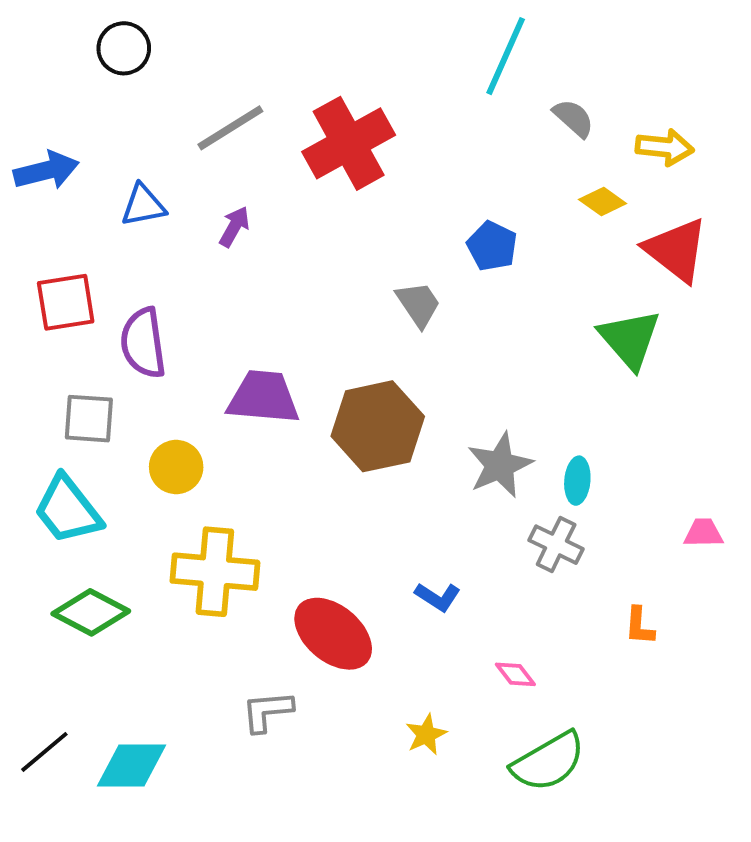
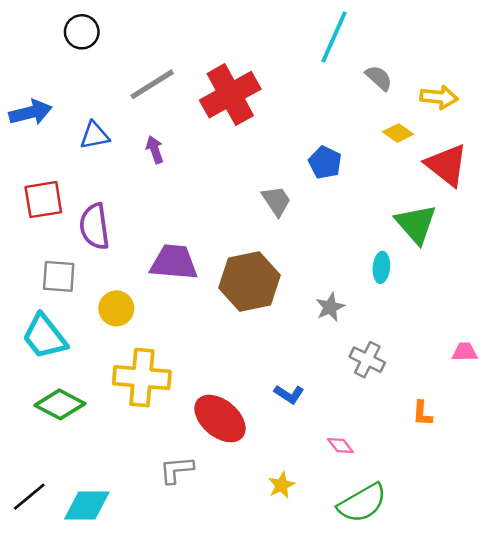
purple arrow: (234, 227) -> (155, 150), turned -48
gray star: (500, 465) -> (330, 307), size x0.7
cyan ellipse: (577, 481) -> (381, 267), moved

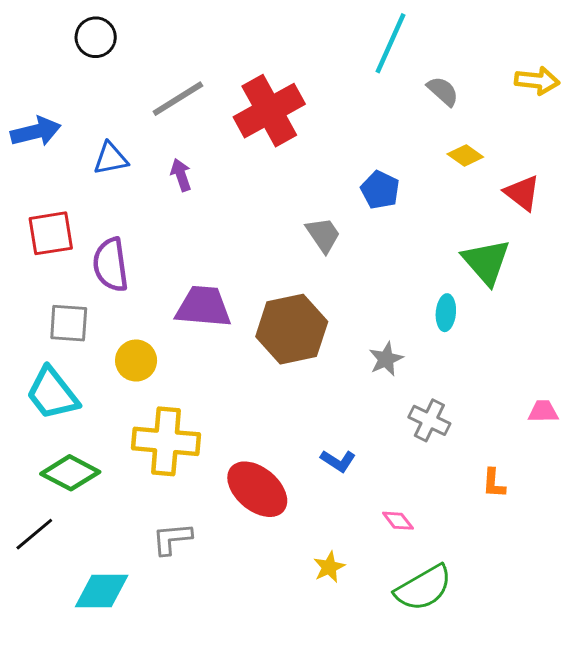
yellow arrow: (439, 97) -> (537, 81), moved
red triangle: (447, 165) -> (522, 193), size x0.7
gray L-shape: (176, 470) -> (172, 539), moved
black line: (29, 497) -> (34, 534), moved

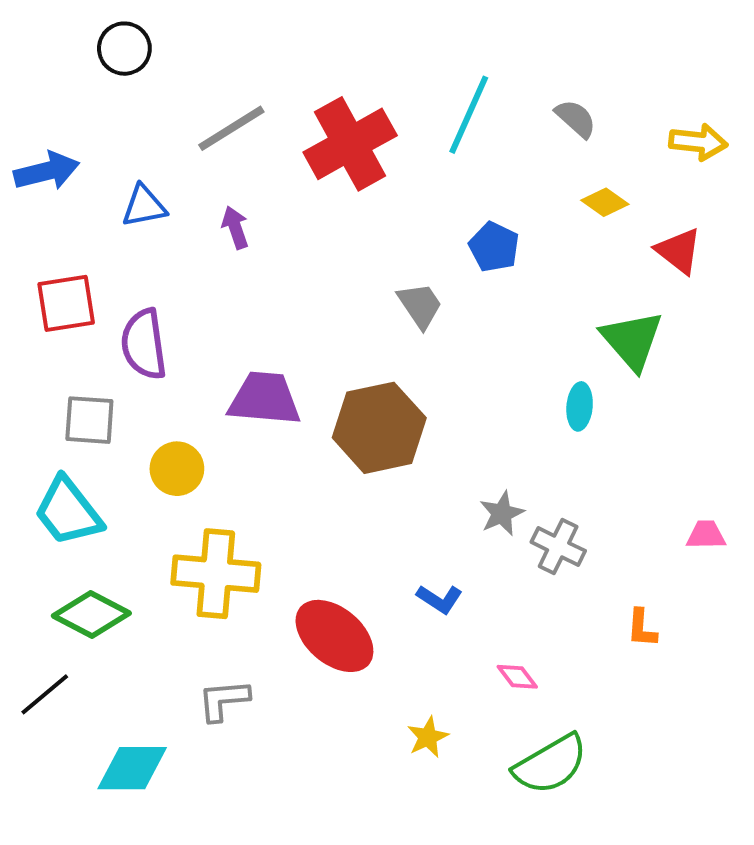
cyan line: (390, 43) -> (469, 115), moved
yellow arrow: (537, 81) -> (698, 142), moved
gray star: (386, 359) -> (502, 513), moved

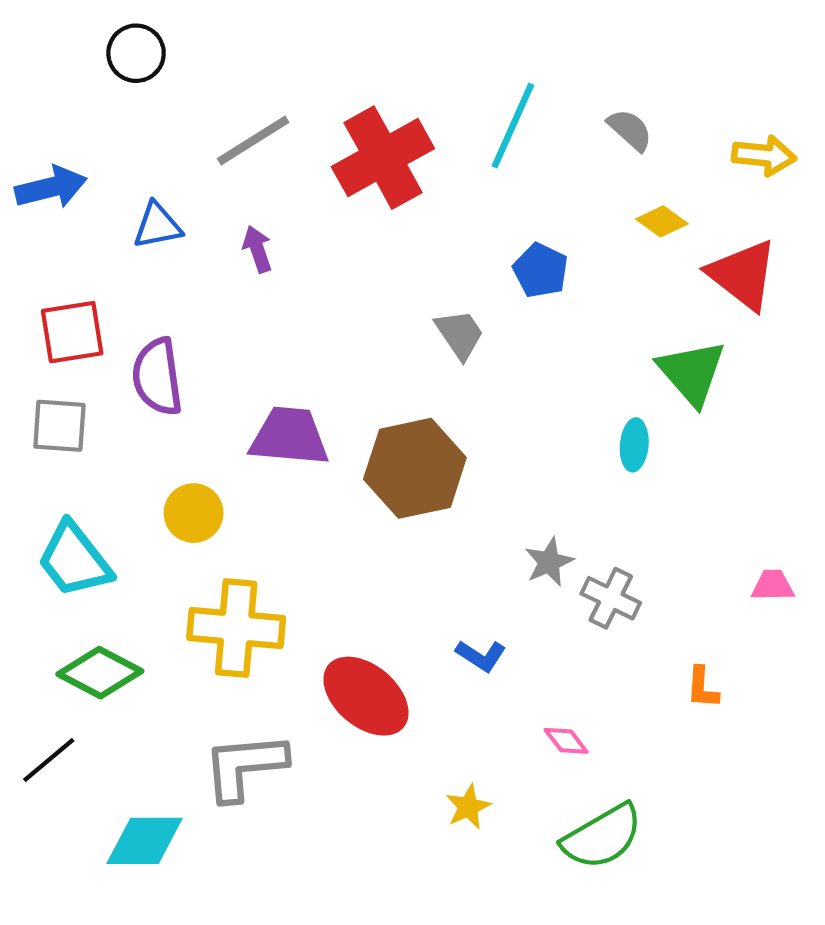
red triangle: (679, 251) -> (743, 275), size x1.4
gray square: (89, 420) -> (59, 426), moved
gray L-shape: (224, 700) -> (245, 766), size x1.5

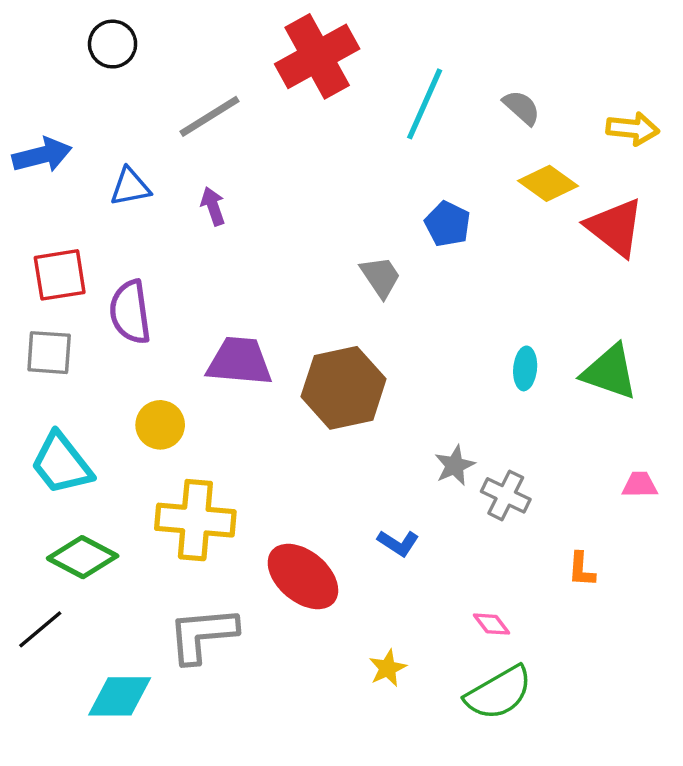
red cross: (383, 158) -> (317, 56), moved
yellow diamond: (662, 221) -> (548, 183), size x1.4
green triangle: (692, 373) -> (610, 372), moved, turned -30
pink diamond: (566, 741) -> (492, 624), moved

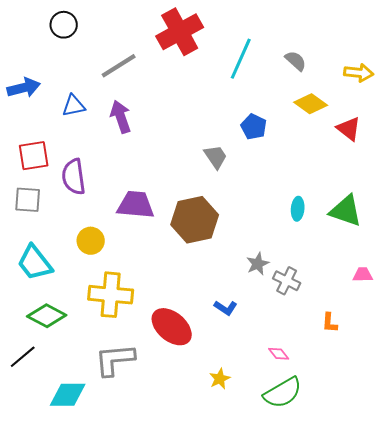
purple arrow: (213, 206) -> (121, 117), size x1.5
red triangle: (615, 227) -> (349, 129), size x0.7

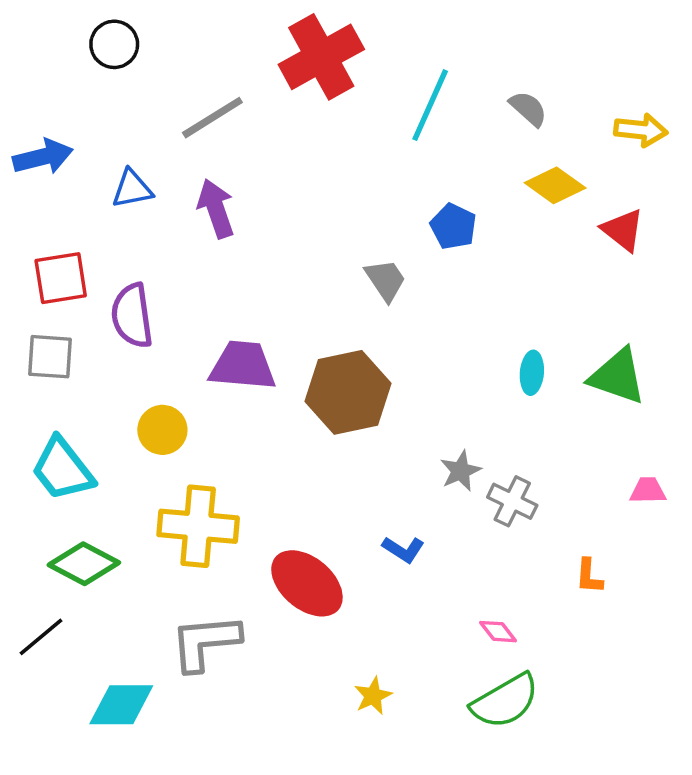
yellow star: (220, 379) -> (373, 696), moved

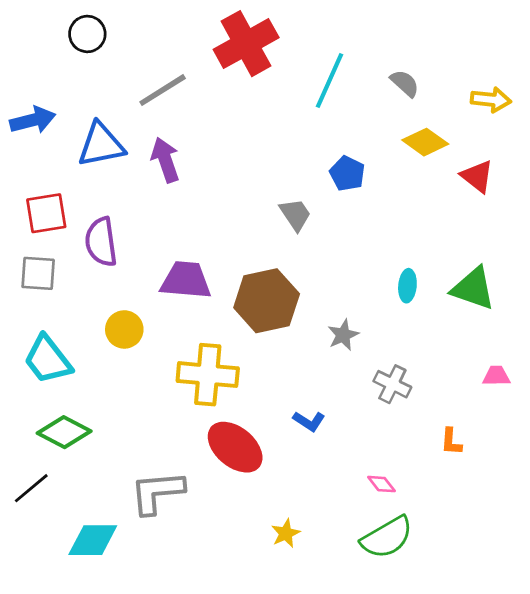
blue triangle: (132, 189) -> (101, 145), size x1.5
gray star: (460, 471) -> (343, 335), moved
yellow cross: (198, 526) -> (208, 375), moved

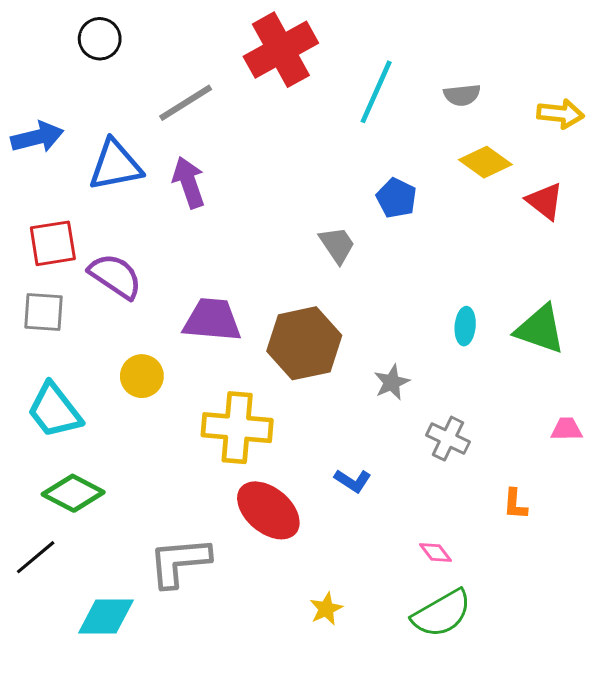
gray semicircle: (405, 83) -> (462, 95), turned 132
purple semicircle: (101, 242) -> (115, 276), turned 132

